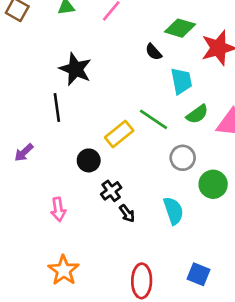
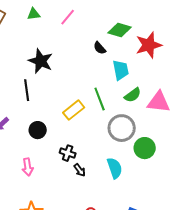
green line: (154, 119) -> (100, 99), turned 35
gray circle: (183, 158) -> (122, 128), size x1.4
black circle: (89, 160) -> (38, 130), moved
black cross: (111, 191) -> (68, 153), turned -35

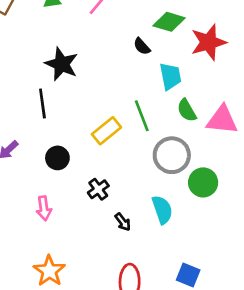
green semicircle: (133, 95) -> (187, 110), turned 96
black cross: (68, 153) -> (98, 189), turned 35
black arrow: (80, 170) -> (123, 222), moved

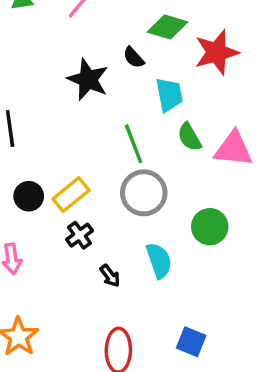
black star: (62, 64) -> (88, 79), moved
yellow rectangle: (106, 131) -> (71, 195), moved
gray circle: (172, 155) -> (144, 193), moved

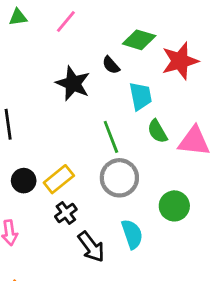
black arrow: (110, 276) -> (91, 247), size x1.6

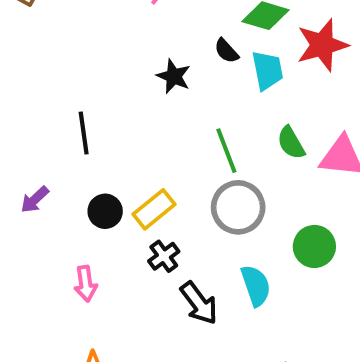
black star: (73, 83) -> (174, 76), size x0.7
cyan trapezoid: (141, 96) -> (267, 70), moved

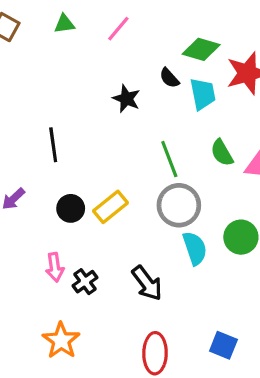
black cross: (164, 256) -> (85, 282), moved
cyan semicircle: (256, 286) -> (195, 248), moved

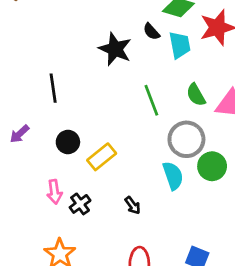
black star: (126, 99) -> (115, 49), size x1.4
gray circle: (179, 205) -> (186, 139), moved
yellow rectangle: (110, 207) -> (102, 157), moved
black arrow: (147, 283) -> (133, 205), size x0.6

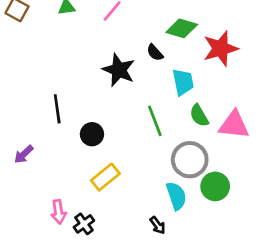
cyan trapezoid: (180, 45) -> (183, 82), moved
black circle: (68, 142) -> (92, 134), moved
black arrow: (133, 205) -> (158, 225), moved

